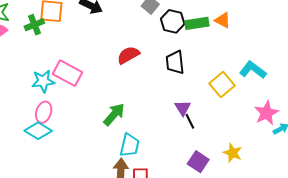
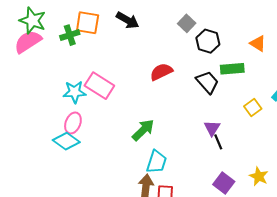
green rectangle: (197, 23) -> (232, 69), moved
black trapezoid: (175, 62) -> (207, 82), turned 140
yellow square: (222, 84) -> (253, 107), size x0.7

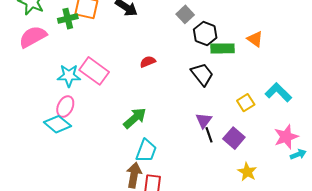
pink semicircle: (28, 42) -> (33, 37), moved
green rectangle: (232, 69) -> (222, 48), moved
red semicircle: (161, 72) -> (148, 62), moved, size x0.7
purple square: (224, 183) -> (234, 138), moved

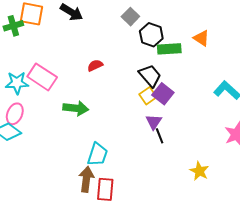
yellow square: (246, 103) -> (148, 96), moved
green arrow: (135, 118) -> (76, 108), moved, turned 50
purple square: (234, 138) -> (163, 94), moved

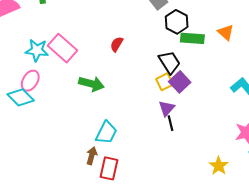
red semicircle: (95, 65) -> (117, 44), turned -42
yellow star: (199, 171) -> (219, 166), moved
brown arrow: (86, 179) -> (92, 156), size x0.7

